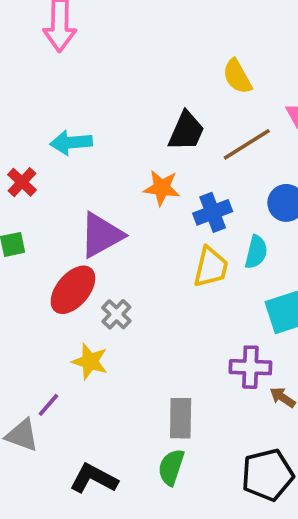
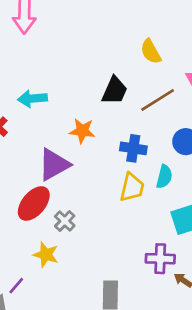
orange star: (162, 188) -> (82, 131), moved
blue cross: (213, 212) -> (133, 148), turned 30

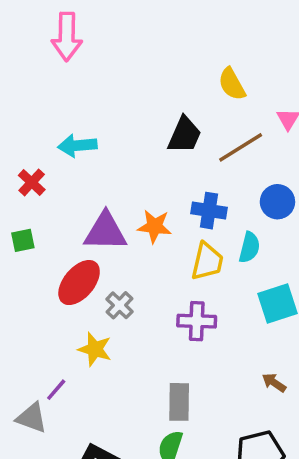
orange star: (82, 131) -> (155, 226), moved
purple triangle: (54, 164) -> (105, 232), turned 30
purple cross: (160, 259) -> (197, 321), moved

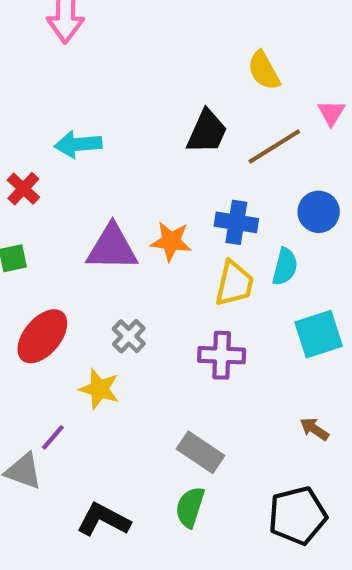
red ellipse: (79, 283) -> (42, 336), moved
gray rectangle: (179, 402) -> (201, 452), turned -57

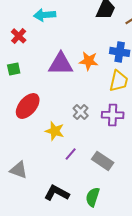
gray cross: (129, 336) -> (81, 112), moved
purple line: (53, 437) -> (71, 154), moved
green semicircle: (190, 507) -> (93, 197), moved

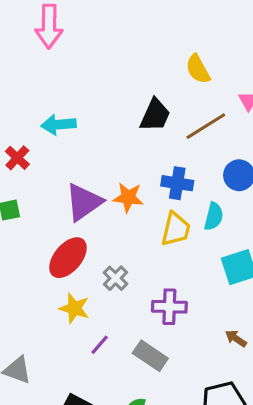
purple triangle: (61, 64) -> (84, 202), turned -36
red ellipse: (28, 106) -> (68, 258), moved
purple cross: (113, 115) -> (169, 307), moved

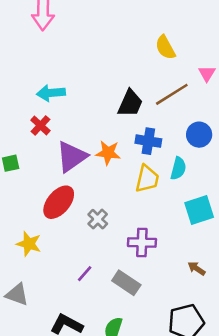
black trapezoid: (155, 115) -> (130, 103), moved
red cross: (17, 158) -> (40, 125), moved
yellow star: (74, 308) -> (29, 244), moved

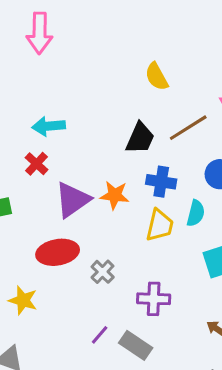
yellow semicircle: (165, 47) -> (157, 77), moved
red ellipse: (59, 202) -> (58, 252), turned 40
purple line: (85, 274) -> (100, 335), moved

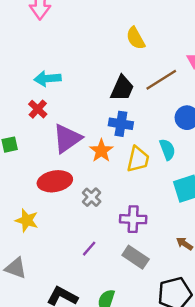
blue cross: (161, 182) -> (121, 124), moved
orange star: (115, 195) -> (101, 151), moved, turned 30
cyan semicircle: (196, 213) -> (167, 149), turned -35
gray rectangle: (136, 345) -> (136, 257), moved

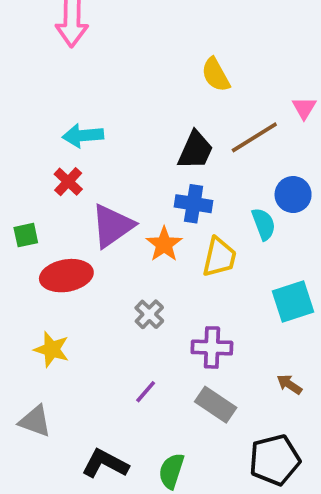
cyan semicircle: (167, 149) -> (264, 224), moved
red ellipse: (55, 181) -> (66, 276), moved

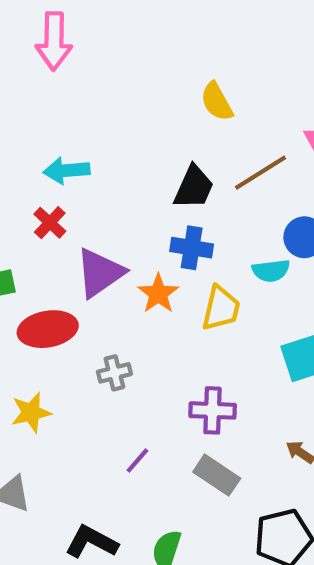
cyan semicircle: (264, 224) -> (271, 271), turned 104
gray cross: (149, 314) -> (114, 373), moved, turned 32
yellow star: (52, 349) -> (31, 413), turned -30

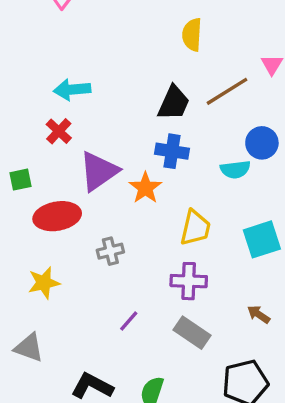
yellow semicircle: (217, 102) -> (192, 35), turned 32
yellow trapezoid: (221, 308) -> (195, 228), moved

